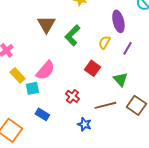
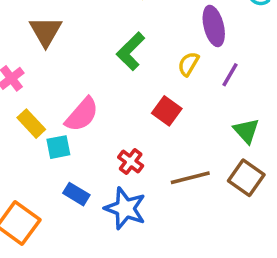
brown triangle: (46, 24) -> (46, 31), moved
green triangle: (120, 79) -> (246, 131), moved
blue star: (84, 124) -> (125, 208), moved, size x1.6

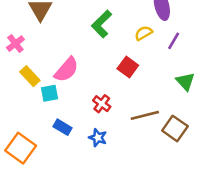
yellow semicircle: (188, 64) -> (144, 33), turned 30
brown square: (246, 178) -> (175, 128), moved
blue star: (125, 208) -> (98, 138), size x0.6

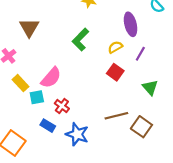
red square: (128, 67) -> (115, 72), moved
red cross: (102, 104) -> (62, 106), moved
blue star: (98, 138) -> (77, 134), size x1.5

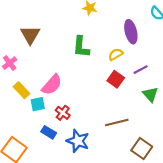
green L-shape: (80, 40) -> (81, 47), turned -40
purple line: (140, 54) -> (141, 70), moved, turned 32
brown square: (141, 127) -> (142, 149), moved

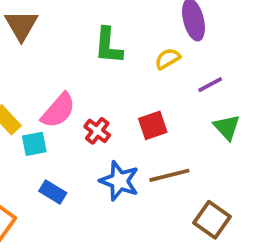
red square: (116, 79) -> (153, 125), moved, turned 35
red cross: (63, 113) -> (97, 131), moved
blue star: (78, 141) -> (119, 181), moved

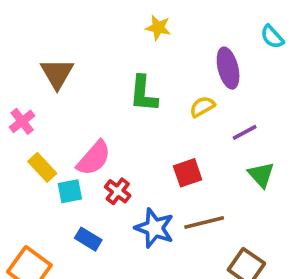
red cross: (97, 131) -> (118, 191), moved

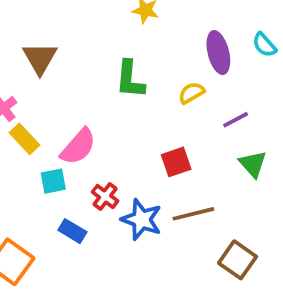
cyan semicircle: (272, 37) -> (264, 45), moved
yellow rectangle: (42, 167) -> (24, 139), moved
red cross: (118, 191) -> (105, 196), moved

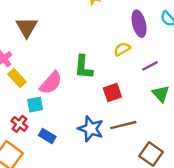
green L-shape: (130, 79) -> (83, 67), moved
red cross: (105, 196) -> (19, 124), moved

